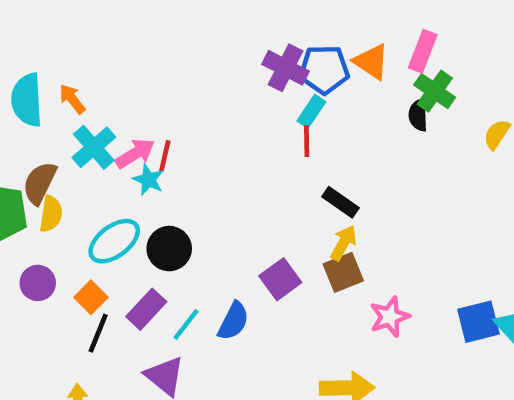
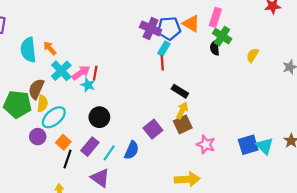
cyan ellipse: (114, 241) -> (54, 117), moved
pink star: (390, 317) -> (206, 144), turned -30

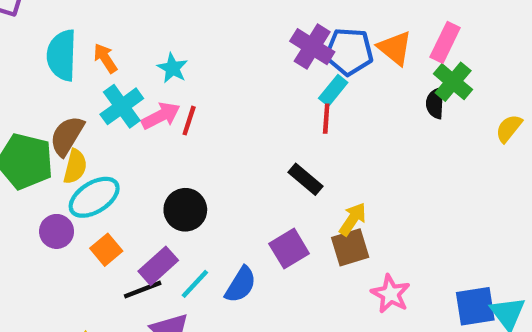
cyan star: (88, 85) -> (173, 68), moved
black rectangle: (180, 91) -> (306, 179), moved
black line: (68, 159) -> (143, 290), moved, turned 42

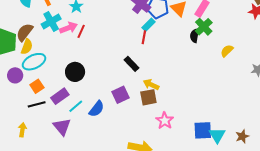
yellow arrow: (353, 219) -> (151, 85), turned -105
black line: (143, 290) -> (37, 104), moved

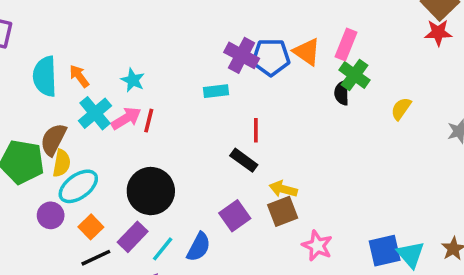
cyan rectangle: (149, 25) -> (216, 91), moved, turned 48
red line: (144, 37) -> (256, 130), moved
black circle: (75, 72) -> (151, 191), size x1.4

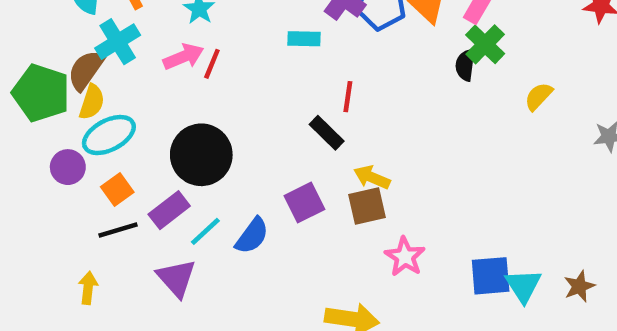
cyan cross: (95, 113) -> (118, 42), moved

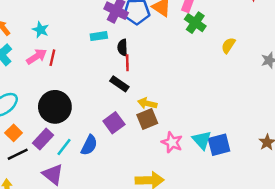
black semicircle: (465, 65) -> (123, 47), moved
cyan triangle: (523, 286) -> (202, 140), moved

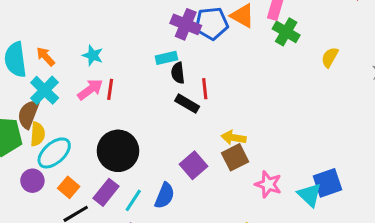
black semicircle: (123, 47) -> (178, 73), moved
black rectangle: (119, 84) -> (187, 104), moved
cyan triangle: (202, 140) -> (310, 195), moved

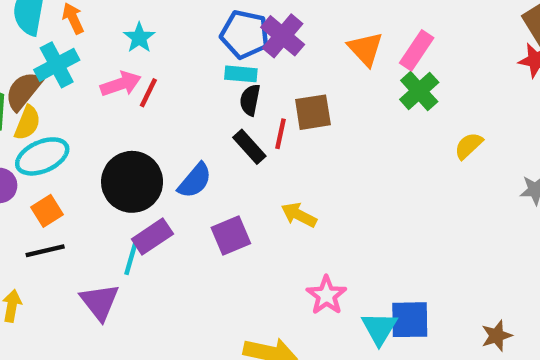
blue pentagon: (212, 23) -> (245, 34), moved
brown square: (235, 157) -> (313, 112), moved
purple rectangle: (106, 192) -> (152, 236), moved
blue semicircle: (165, 196) -> (195, 181), moved
cyan line: (133, 200) -> (131, 258), turned -35

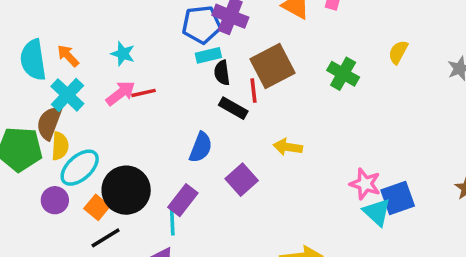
green cross: (419, 91) -> (343, 74), moved
red line: (148, 93) -> (144, 93), turned 70
brown square: (313, 112) -> (272, 66), size x1.4
black circle: (132, 182) -> (126, 190), moved
pink star: (326, 295) -> (365, 184), moved

